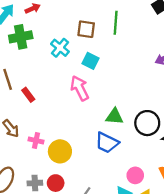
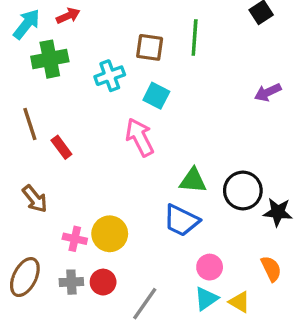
cyan cross: (60, 48) -> (110, 76), turned 30
pink cross: (36, 140) -> (75, 239), moved
pink circle: (135, 175) -> (210, 267), moved

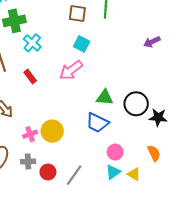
cyan cross: (110, 76) -> (32, 43), moved, turned -30
pink arrow: (140, 137) -> (71, 70), turned -100
red rectangle: (61, 147) -> (30, 76), moved
pink cross: (75, 239) -> (30, 134), turned -32
red circle: (103, 282) -> (48, 172), moved

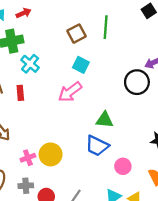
brown square: (77, 14) -> (76, 34), turned -36
red rectangle: (30, 76) -> (20, 93), moved, turned 32
black circle: (136, 104) -> (137, 82), moved
pink circle: (115, 152) -> (123, 166), moved

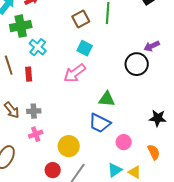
yellow circle: (51, 154) -> (69, 146), moved
gray cross: (26, 186) -> (34, 111), moved

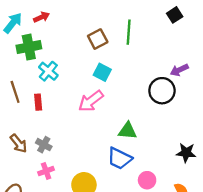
gray cross: (34, 111) -> (44, 145), turned 32

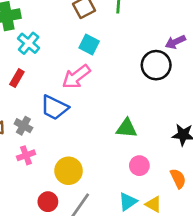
red rectangle: (38, 102) -> (17, 78), turned 35
green triangle: (128, 131) -> (126, 128), moved
blue trapezoid: (120, 158) -> (54, 108), moved

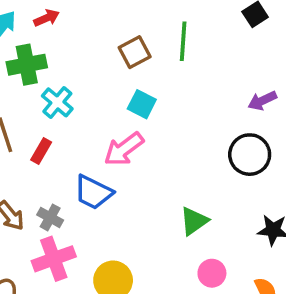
black circle: (156, 65) -> (250, 155), moved
green triangle: (126, 128) -> (194, 221), turned -40
pink cross: (26, 155) -> (54, 259), size x1.6

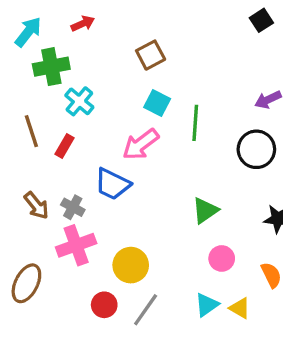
red arrow: (47, 18) -> (83, 24), moved
green line: (183, 41) -> (195, 123), moved

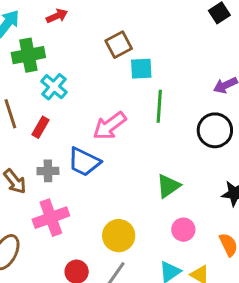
cyan square: (157, 103) -> (141, 69), moved, turned -30
gray cross: (73, 207) -> (48, 171), moved, turned -30
yellow circle: (131, 265) -> (119, 236), moved

